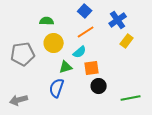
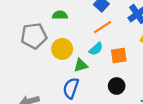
yellow circle: (54, 43) -> (62, 49), moved
gray pentagon: (23, 54) -> (34, 36), moved
orange square: (92, 68) -> (119, 55), moved

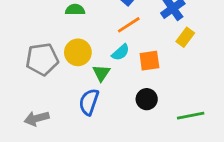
gray pentagon: (34, 36) -> (42, 59), moved
green triangle: (81, 65) -> (101, 73), turned -40

